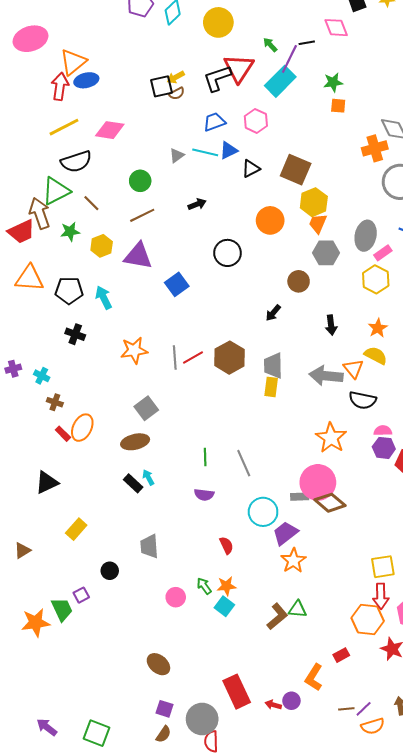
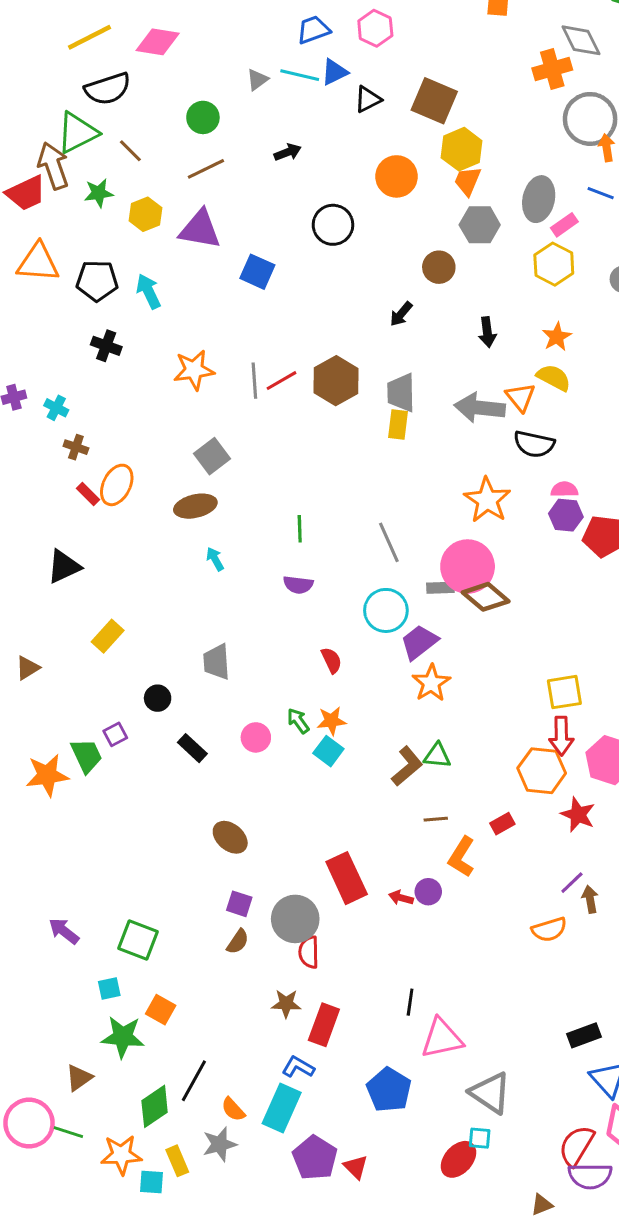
blue square: (177, 284) -> (257, 272), turned -30
gray line: (244, 463) -> (389, 542), moved
black rectangle: (133, 483) -> (192, 748), moved
brown line: (346, 709) -> (436, 819), moved
purple line: (364, 709) -> (572, 883), moved

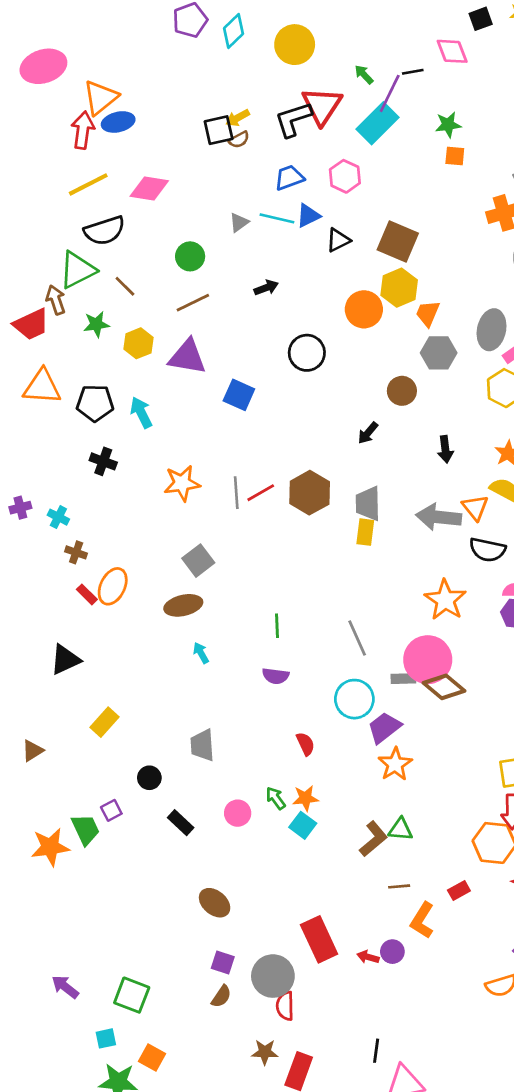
yellow hexagon: (462, 149) -> (399, 288), moved
brown arrow: (53, 166) -> (56, 300), size x0.7

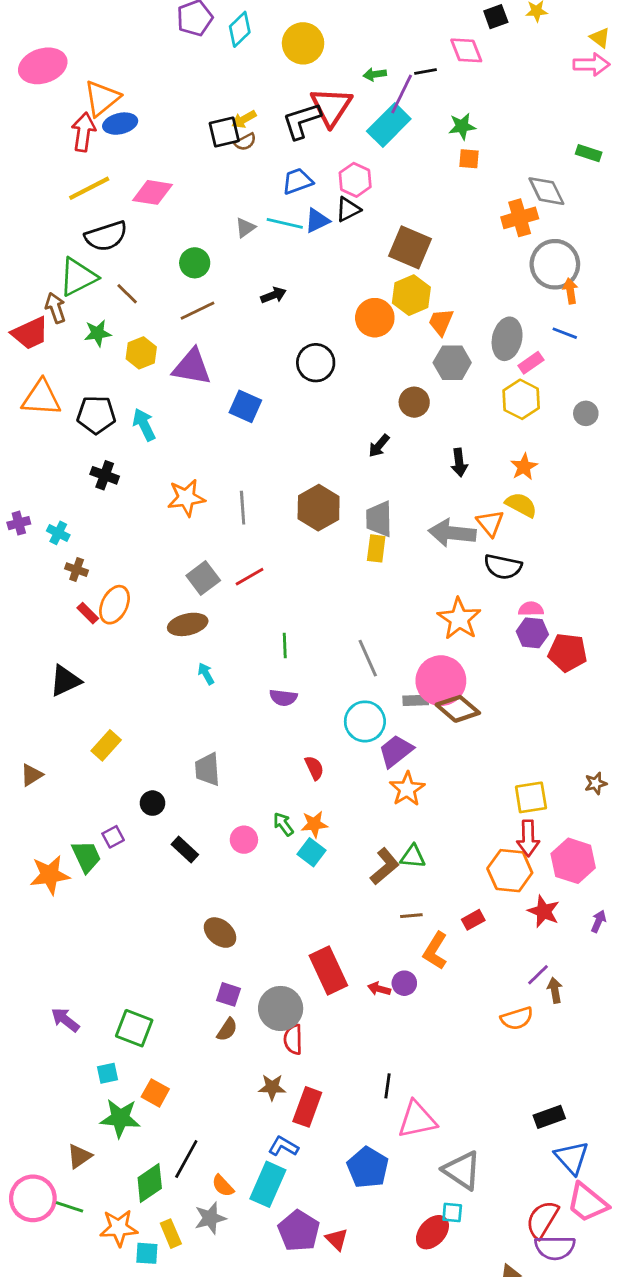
green arrow: (364, 74) -> (375, 74), turned -55
black triangle: (338, 240) -> (348, 209), moved
red line: (261, 493) -> (250, 577), moved

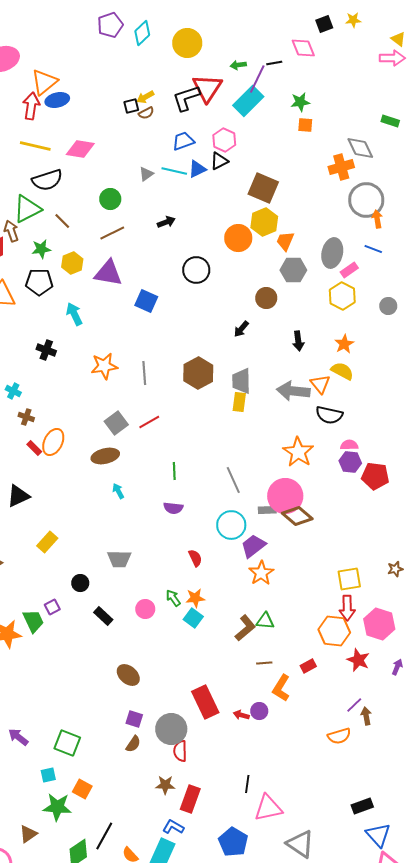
black square: (224, 132) -> (131, 106), size x0.7
yellow line: (89, 188) -> (35, 146), turned 40
black pentagon: (96, 415) -> (39, 282), moved
gray trapezoid: (207, 769) -> (119, 559), turned -85

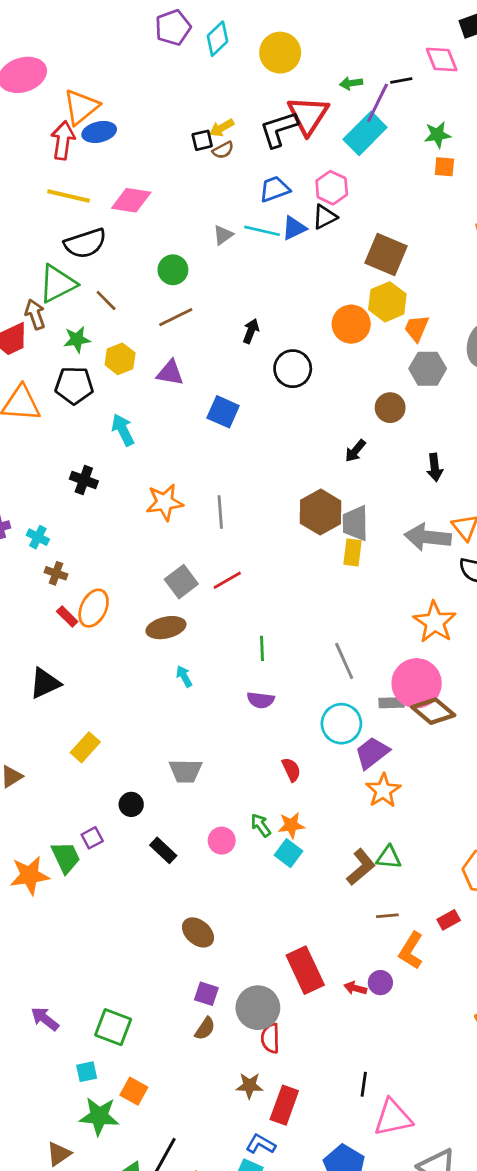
black arrow: (166, 222) -> (251, 331), moved, turned -48
purple triangle: (108, 273) -> (170, 373), size x0.7
brown hexagon: (198, 373) -> (321, 512), moved

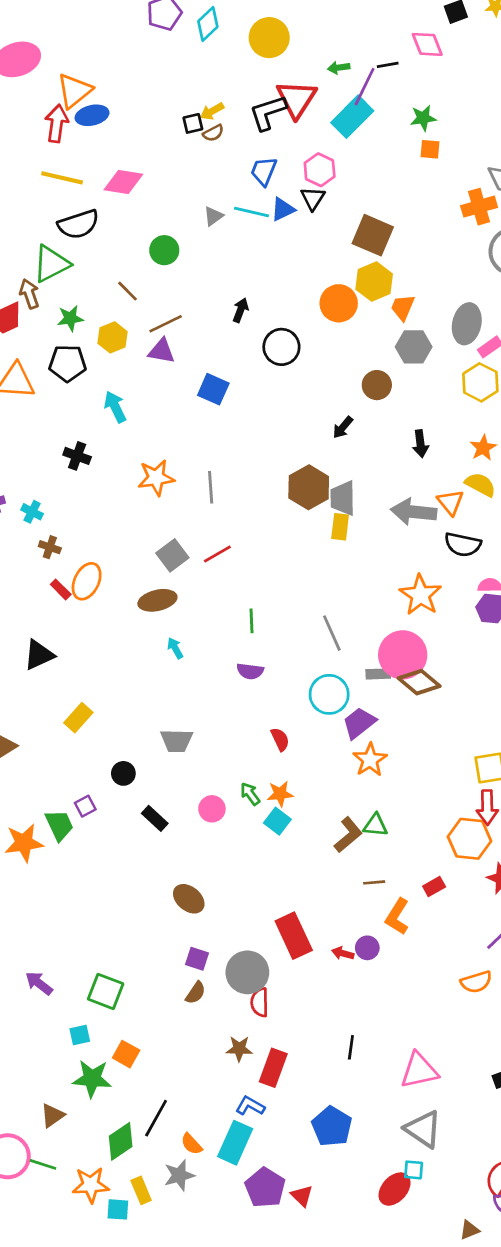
blue trapezoid: (275, 189) -> (264, 171), turned -48
black triangle: (325, 217) -> (313, 198), turned -30
brown line: (106, 300) -> (127, 291), moved
brown line: (176, 317) -> (166, 324), moved
pink triangle: (393, 1118) -> (419, 1070), moved

